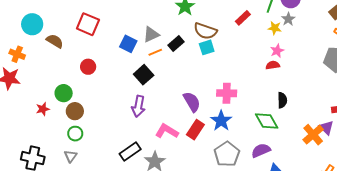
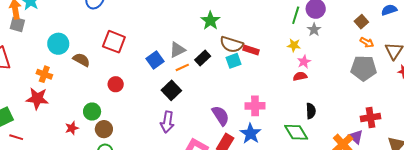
red rectangle: (243, 18) -> (251, 50), moved, turned 63
yellow star: (275, 28) -> (294, 45), moved
blue square: (128, 44) -> (155, 60), turned 30

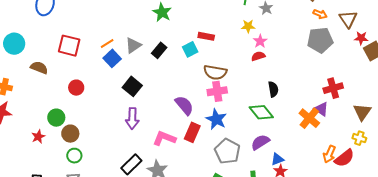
cyan circle: (58, 44) -> (14, 44), moved
brown semicircle: (232, 44) -> (215, 72), moved
orange line: (182, 67) -> (107, 43), moved

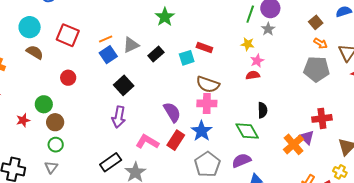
cyan circle: (14, 44) -> (30, 27), moved

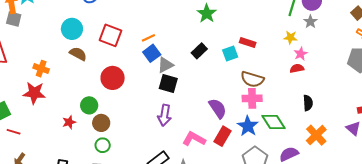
gray triangle: (131, 45) -> (165, 65), moved
red circle: (68, 78) -> (113, 78), size x1.5
black square: (124, 85) -> (168, 83), turned -30
green diamond: (247, 131) -> (273, 122), moved
orange cross: (294, 144) -> (316, 135), moved

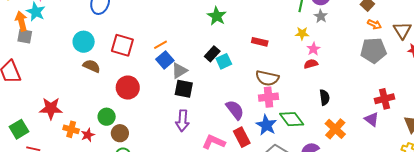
cyan square: (230, 54) -> (224, 61), moved
orange cross: (41, 69) -> (71, 129), moved
red rectangle: (222, 136) -> (242, 137), turned -54

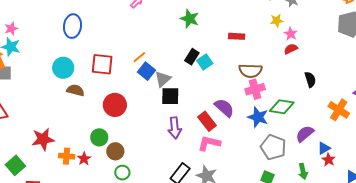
green diamond: (292, 119) -> (282, 107), turned -35
orange cross: (335, 129) -> (339, 110), moved
red rectangle: (242, 137) -> (207, 121), moved

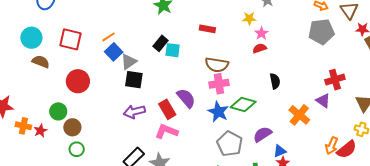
cyan square: (205, 62) -> (173, 50), turned 35
purple arrow: (175, 128) -> (134, 112), turned 75

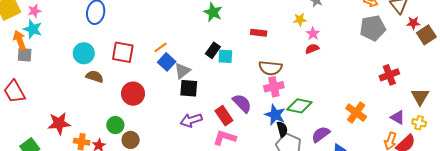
black semicircle: (275, 81) -> (282, 129), moved
purple triangle: (323, 101) -> (398, 117), moved

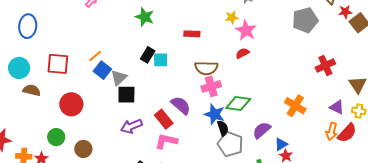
pink star: (313, 34) -> (246, 30), size x1.5
red semicircle: (312, 49) -> (242, 53), moved
brown circle: (131, 140) -> (83, 149), moved

